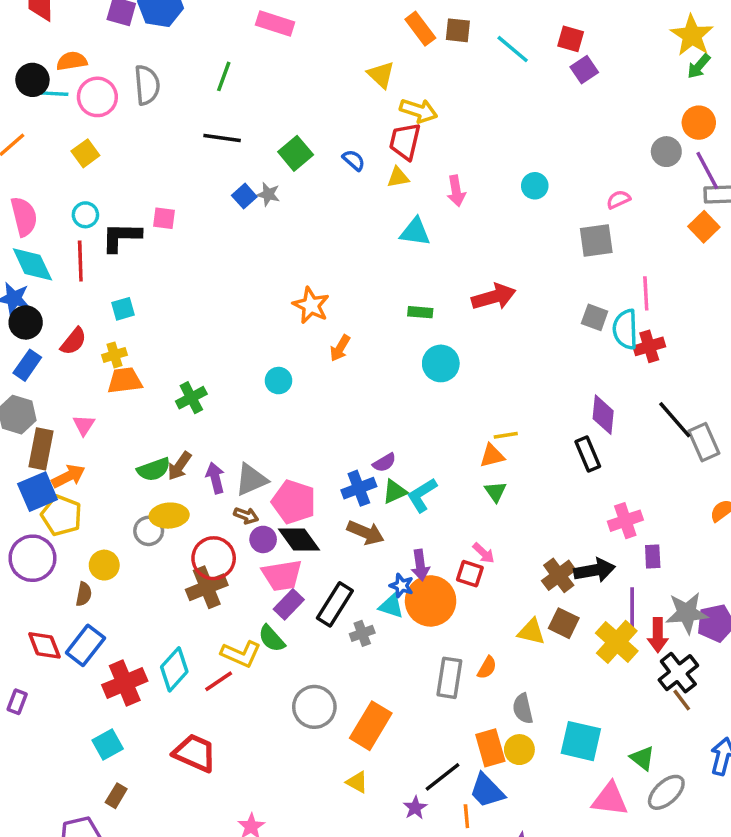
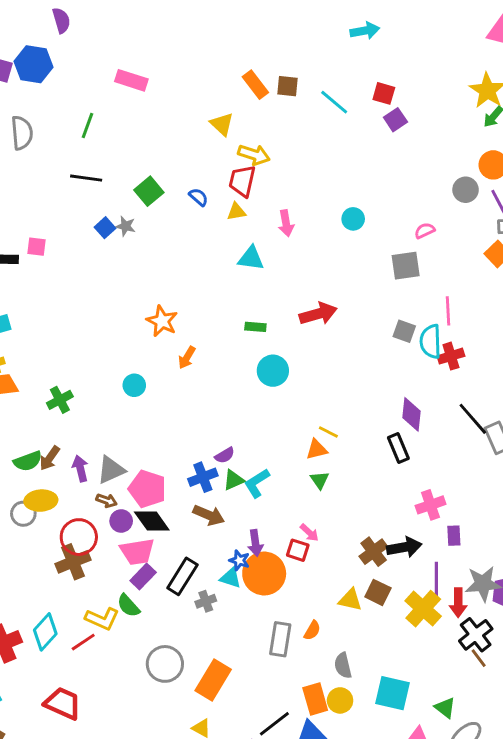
yellow line: (506, 435) -> (328, 432), turned 36

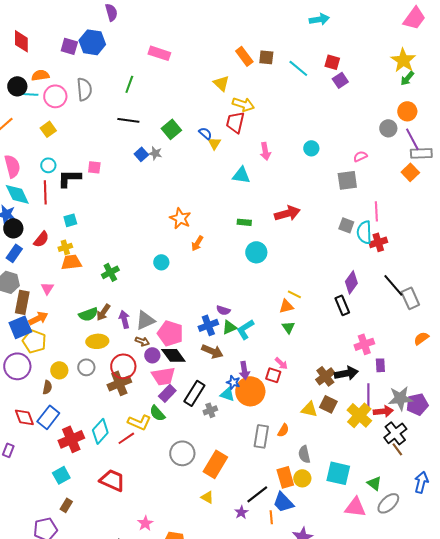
yellow triangle: (236, 212) -> (214, 143), moved, turned -48
purple diamond: (412, 414) -> (351, 282), turned 30
purple semicircle: (225, 455) -> (223, 310), turned 48
gray circle: (23, 514) -> (86, 367), moved
red arrow: (458, 603) -> (383, 411), turned -96

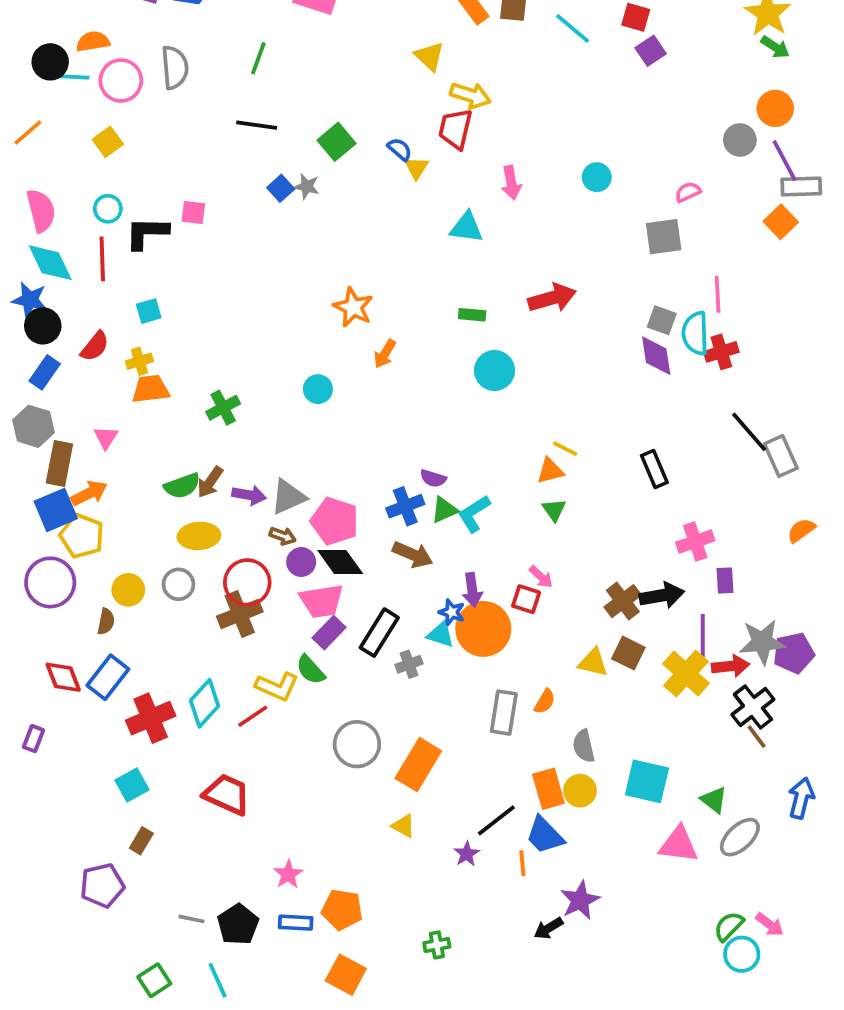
green arrow: (407, 78) -> (775, 47), turned -98
purple diamond: (351, 282) -> (656, 356), moved, turned -45
purple arrow: (124, 319) -> (249, 495), turned 114

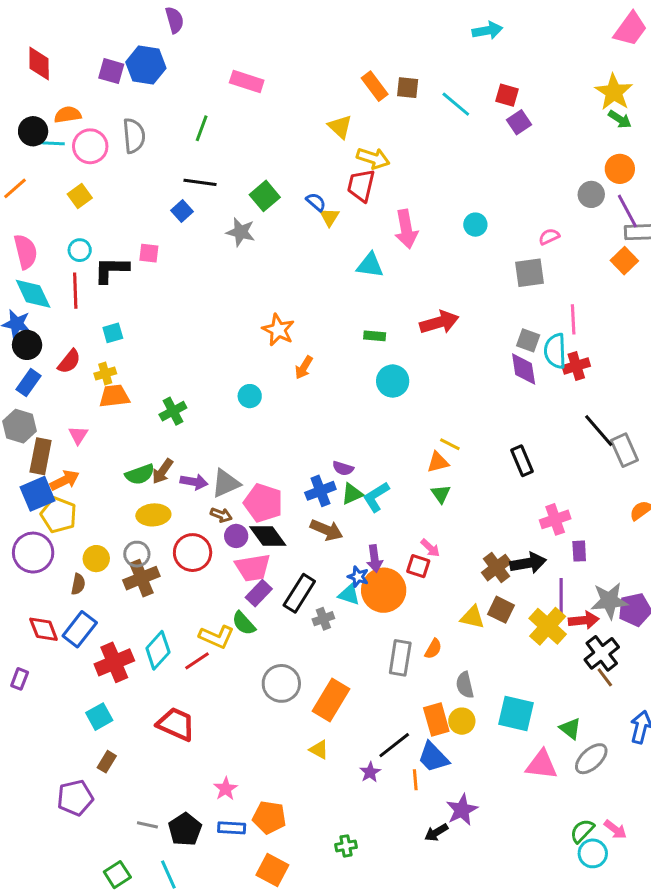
pink arrow: (511, 183) -> (406, 229), size x1.4
gray star: (307, 186) -> (241, 232), size x1.4
blue square: (281, 188) -> (182, 211), moved
brown cross: (240, 614) -> (141, 578), moved

